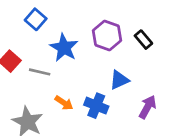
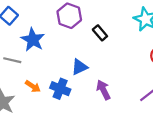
purple hexagon: (107, 36) -> (69, 16), moved
purple arrow: (147, 107) -> (103, 90), turned -54

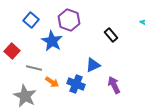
purple hexagon: (69, 16) -> (69, 20), moved
gray line: (12, 60) -> (34, 68), moved

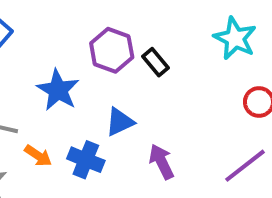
purple hexagon: (69, 20) -> (112, 50), moved
blue star: (52, 41) -> (58, 90), moved

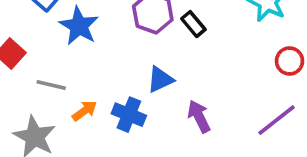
blue star: (58, 90) -> (79, 26), moved
orange arrow: (38, 156) -> (84, 111), turned -70

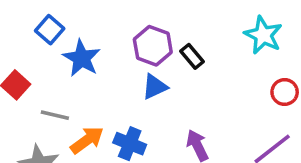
blue triangle: (160, 79) -> (155, 87), moved
orange arrow: (84, 111) -> (87, 140), size x1.4

